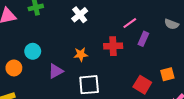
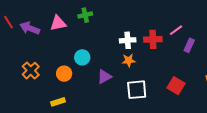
white cross: (80, 15) -> (128, 40), moved, turned 35
red cross: (113, 46) -> (153, 39), moved
red square: (142, 85) -> (176, 86), moved

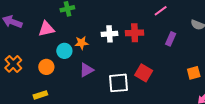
pink triangle: (58, 23) -> (46, 29), moved
pink line: (176, 30) -> (161, 11), moved
orange star: (129, 60) -> (81, 43), moved
red square: (176, 86) -> (144, 73), moved

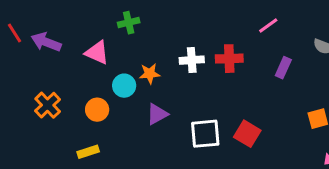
pink triangle: (46, 29) -> (97, 53), turned 36
red square: (144, 73) -> (247, 134), moved

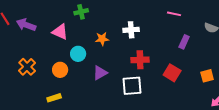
pink line: (268, 26) -> (174, 14), turned 48
red cross: (229, 59) -> (140, 60), moved
white cross: (192, 60) -> (131, 30), moved
orange star: (150, 74) -> (102, 39), moved
red square: (247, 134) -> (172, 73), moved

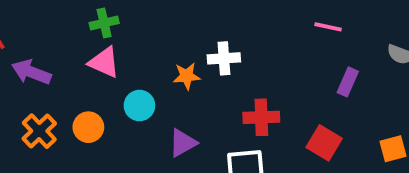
green cross: (81, 12) -> (104, 23), moved
purple arrow: (26, 25) -> (31, 72), moved
white cross: (131, 30) -> (224, 58), moved
orange circle: (60, 70) -> (88, 127), moved

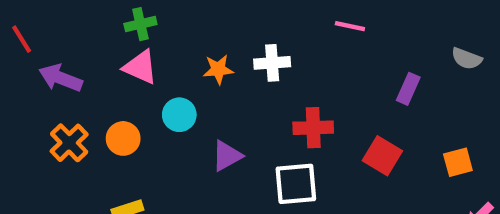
pink line: (328, 27) -> (350, 26), moved
orange star: (187, 76) -> (218, 69), moved

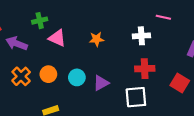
green cross: (140, 24) -> (40, 21), moved
white cross: (272, 63) -> (141, 36), moved
cyan circle: (179, 115) -> (77, 77), moved

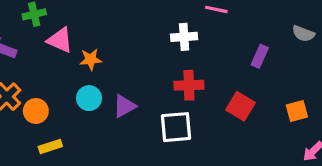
orange star: (97, 39) -> (91, 59), moved
orange circle: (48, 74) -> (36, 111), moved

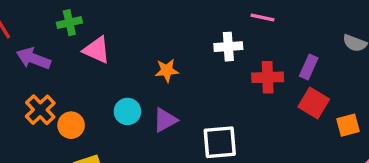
orange star: (91, 59) -> (167, 70), moved
red cross: (189, 85) -> (268, 77), moved
red square: (240, 106) -> (314, 103), moved

